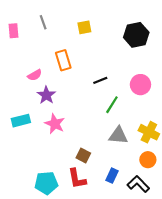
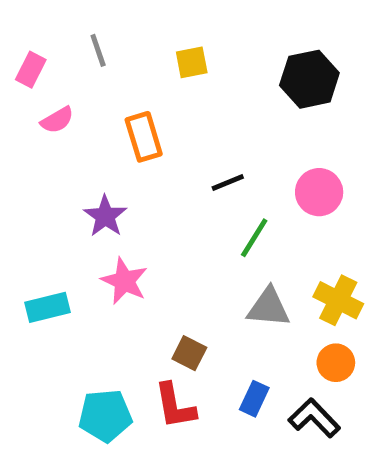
pink rectangle: (14, 31) -> (31, 70), turned 32
pink semicircle: (35, 75) -> (57, 120), moved
cyan rectangle: (21, 121) -> (48, 307), moved

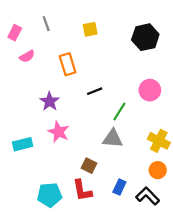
black line: (228, 183) -> (95, 91), moved
gray triangle: (269, 307) -> (113, 139), moved

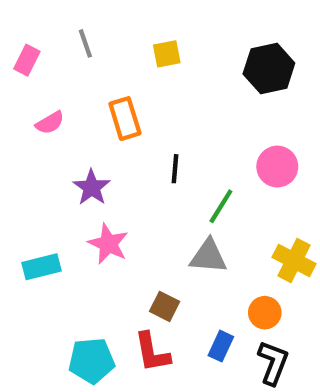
pink semicircle: (27, 56) -> (50, 123), moved
black line: (95, 91) -> (175, 169), turned -63
orange circle: (158, 170) -> (265, 313), moved
black L-shape: (148, 196) -> (273, 363), turned 65

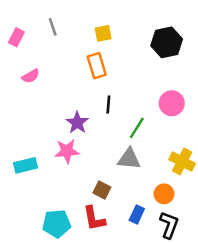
orange rectangle: (125, 119) -> (97, 66), moved
purple star: (92, 187) -> (77, 123), moved
pink star: (108, 244) -> (67, 151), turned -30

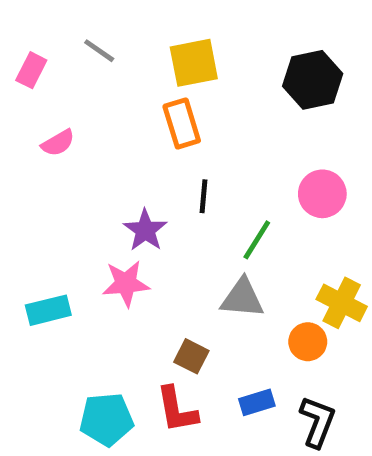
gray line: (53, 27) -> (99, 51), turned -36
yellow square: (103, 33) -> (194, 63), size x1.5
orange circle: (164, 194) -> (308, 342), moved
blue rectangle: (137, 215) -> (257, 402), turned 48

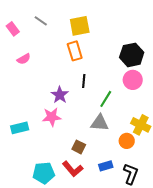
pink rectangle: (31, 70) -> (13, 29), turned -64
black hexagon: (313, 80) -> (132, 55), moved
red L-shape: (177, 410) -> (73, 169), turned -30

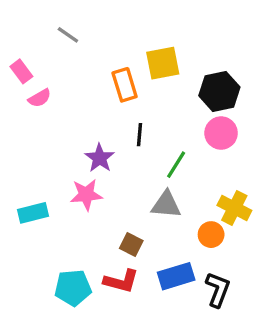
yellow square: (80, 26) -> (163, 63), moved
pink rectangle: (13, 29) -> (21, 71), moved
blue rectangle: (106, 166) -> (176, 276), size x1.5
red L-shape: (73, 169) -> (121, 281), turned -35

